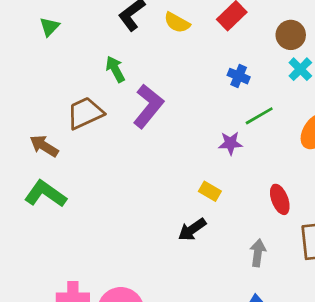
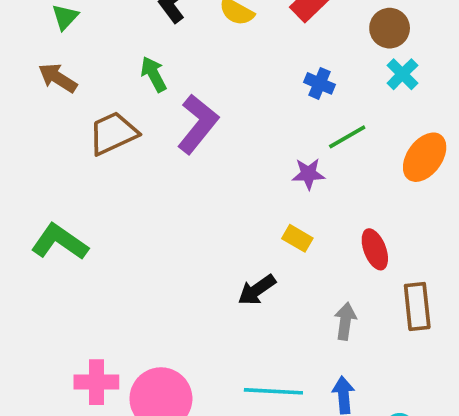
brown arrow: (44, 146) -> (58, 78), moved
yellow rectangle: (210, 191) -> (297, 238), moved

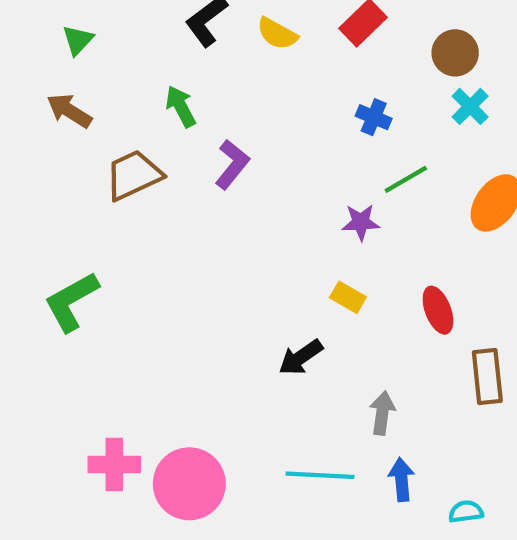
purple L-shape: (198, 124) -> (232, 164), size x0.7
green L-shape: (60, 242) -> (71, 302), turned -64
gray arrow: (345, 321) -> (382, 413), moved

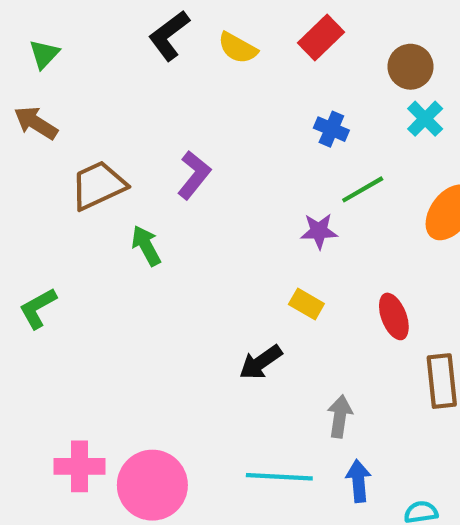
green arrow: (181, 106) -> (146, 246), moved
green L-shape: (71, 302) -> (38, 308), size x0.7

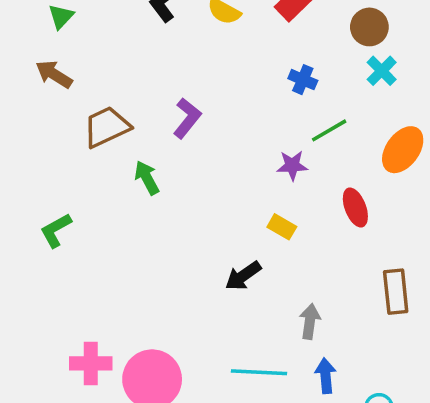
red ellipse: (394, 316) -> (355, 207), moved

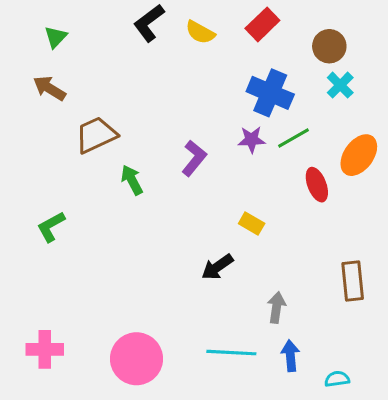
blue cross: (303, 80) -> (270, 93), size x1.8
purple L-shape: (187, 118) -> (194, 158), moved
purple star: (292, 165) -> (252, 140), moved
red ellipse: (355, 207) -> (317, 185), moved
pink cross: (91, 363) -> (45, 349), moved

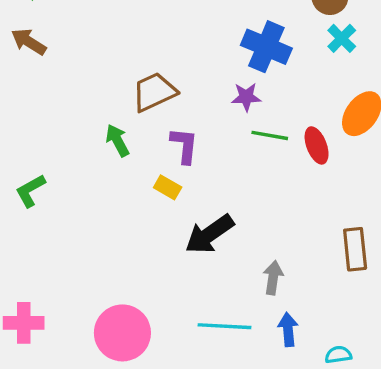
brown trapezoid: (96, 135) -> (154, 92), moved
green line: (294, 138) -> (270, 135), moved, turned 40
purple L-shape: (194, 158) -> (184, 145), moved, turned -33
yellow rectangle: (252, 223) -> (168, 187), moved
black arrow: (217, 267) -> (209, 234), size x1.4

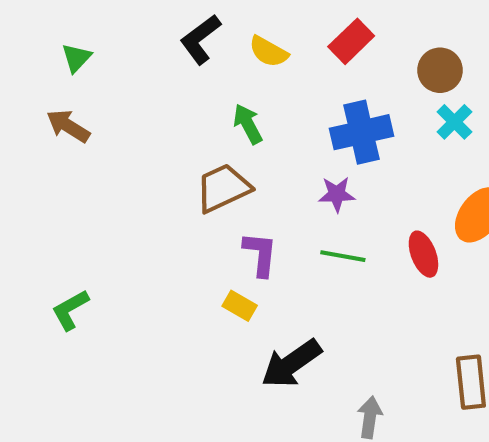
blue cross: (266, 47) -> (362, 132), turned -36
green line: (270, 135) -> (343, 256), moved
green arrow: (117, 140) -> (248, 124), moved

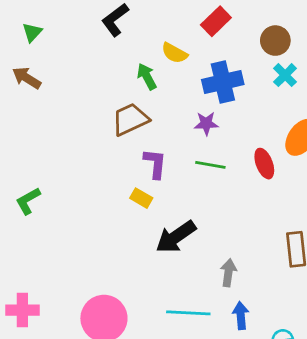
yellow semicircle: (269, 52) -> (174, 53), moved

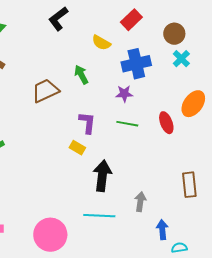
green arrow: (147, 76) -> (81, 75), moved
brown trapezoid: (130, 119) -> (45, 91), moved
black arrow: (176, 237) -> (102, 176), turned 132
cyan line: (188, 313) -> (99, 216), moved
blue arrow: (241, 316) -> (162, 230), moved

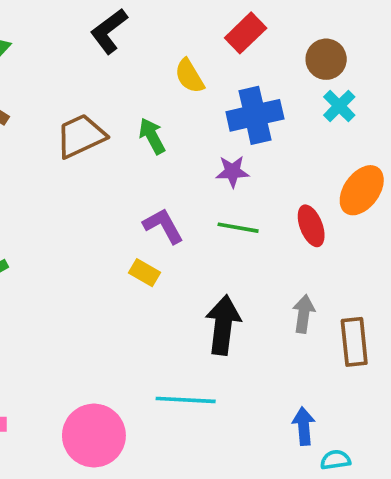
yellow semicircle: (101, 43) -> (189, 76), turned 30
brown trapezoid: (45, 91) -> (81, 136), moved
purple L-shape: (87, 123) -> (163, 226), turned -35
black arrow: (102, 176) -> (223, 325), moved
gray arrow: (140, 202) -> (304, 314), moved

